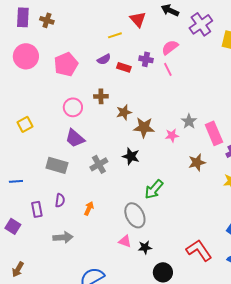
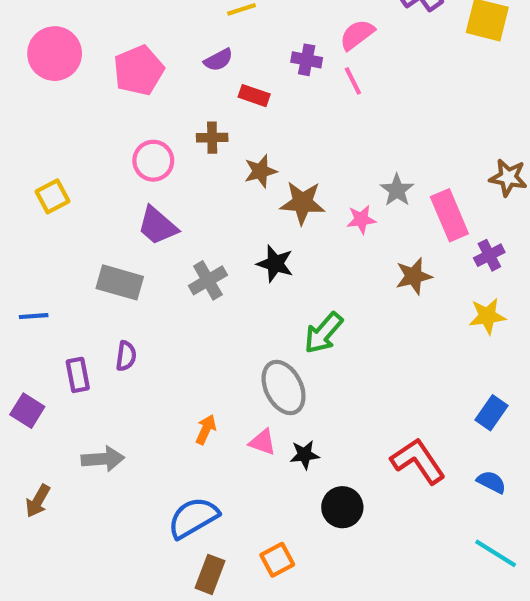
red rectangle: (124, 67) -> (254, 96), moved
orange arrow: (89, 208) -> (206, 429), moved
gray arrow: (63, 237) -> (103, 459), moved

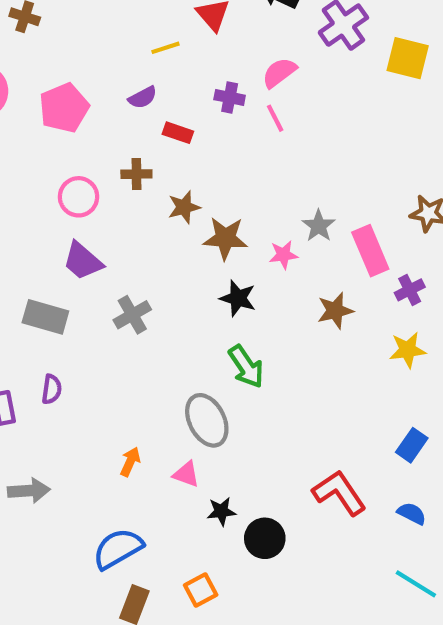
black star: (275, 264) -> (238, 298), moved
green arrow: (323, 333) -> (246, 367), turned -75
black star: (305, 455) -> (221, 511), moved

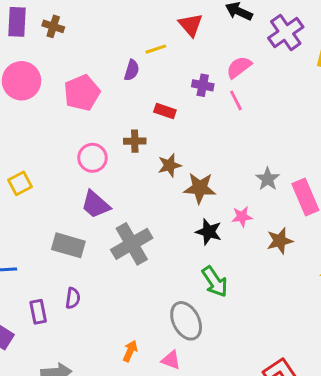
purple semicircle: (143, 97) -> (132, 70), moved, turned -45
pink star: (283, 255) -> (242, 217), moved
gray cross: (132, 315) -> (132, 244), size x1.5

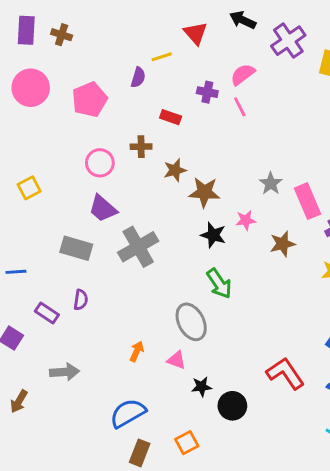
purple rectangle: (38, 312) -> (47, 313), turned -45

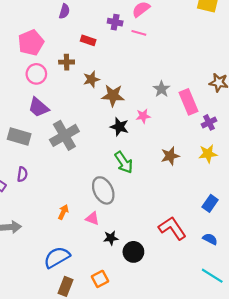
pink pentagon: (90, 99) -> (31, 43), moved
pink line: (240, 107) -> (139, 33), turned -48
brown star: (282, 244) -> (170, 156), moved

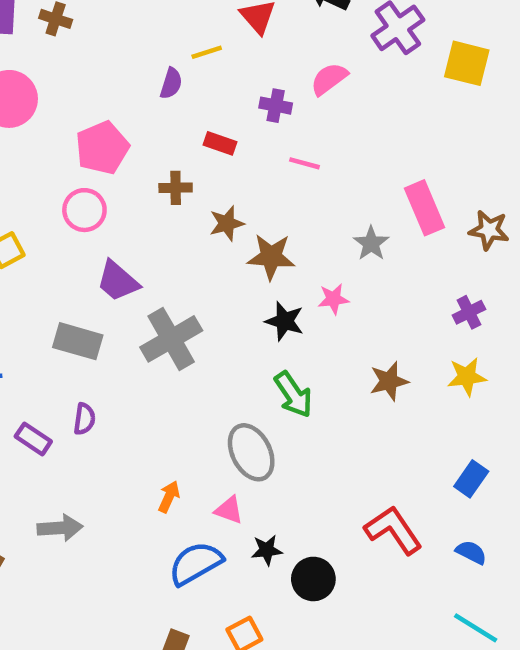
pink line: (139, 33) -> (304, 163), moved
pink circle: (36, 74) -> (84, 210), moved
pink rectangle: (188, 102) -> (425, 208), moved
blue semicircle: (57, 257) -> (196, 563), moved

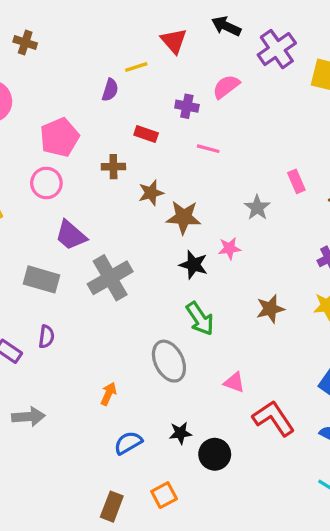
pink rectangle: (425, 208) -> (296, 181), size x0.6
pink triangle: (229, 510) -> (234, 382), moved
blue semicircle: (196, 563) -> (128, 443), size x0.7

